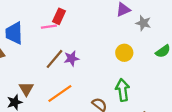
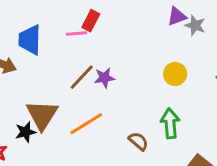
gray star: (143, 23) -> (195, 25), moved
brown triangle: (26, 89) -> (42, 115), size x1.6

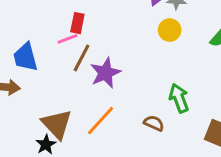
yellow circle: (175, 74) -> (170, 30), moved
brown line: (82, 77) -> (82, 58), moved
purple star: (104, 78) -> (105, 73), size x1.5

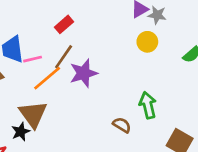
red rectangle: (77, 23) -> (64, 24), turned 30
pink line: (68, 39) -> (33, 59), moved
orange line: (101, 121) -> (47, 78), moved

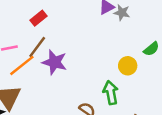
yellow circle: (147, 42) -> (128, 66), moved
purple star: (84, 73) -> (54, 62), turned 30

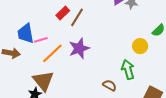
brown line: (37, 47) -> (77, 17), moved
purple star: (54, 62) -> (79, 48), turned -30

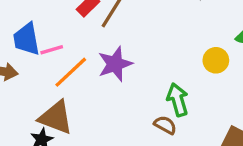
green arrow: (128, 70) -> (178, 100), moved
brown triangle: (43, 81) -> (56, 117), turned -30

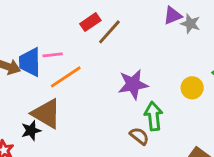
blue trapezoid: (26, 39) -> (30, 62), moved
purple star: (115, 64) -> (133, 84), moved

